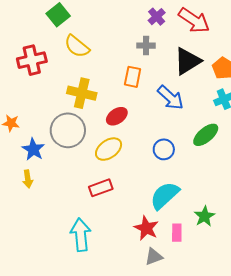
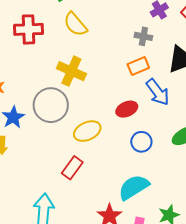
orange rectangle: (133, 77) -> (138, 66), moved, turned 45
red ellipse: (117, 116) -> (127, 109), moved
red rectangle: (101, 188) -> (72, 168), turned -45

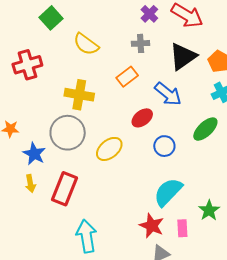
yellow semicircle: (75, 24) -> (86, 44), moved
orange rectangle: (138, 66) -> (127, 77), moved
red rectangle: (72, 168) -> (64, 189), moved, size x1.4

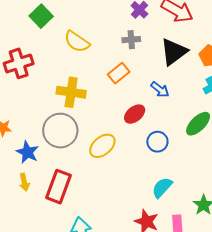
blue arrow: (168, 94) -> (160, 90), size x0.7
cyan semicircle: (168, 192) -> (162, 188), size x0.7

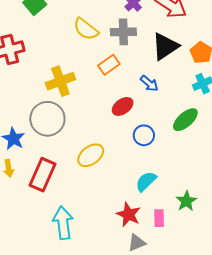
gray cross: (131, 40) -> (123, 32), size x1.4
yellow semicircle: (77, 42) -> (86, 29), moved
yellow cross: (71, 92) -> (60, 81), turned -32
yellow ellipse: (102, 146) -> (91, 155), moved

